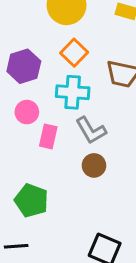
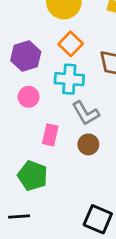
pink rectangle: (48, 136) -> (50, 135), moved

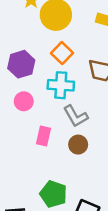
green pentagon: (33, 176) -> (53, 194), moved

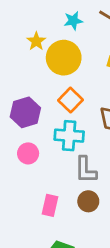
gray L-shape: (76, 116) -> (86, 170), turned 30
pink rectangle: (44, 136) -> (50, 205), moved

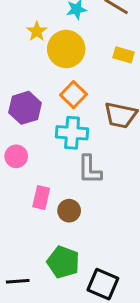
pink circle: (28, 153) -> (16, 156), moved
brown circle: (88, 201) -> (69, 211), moved
pink rectangle: (50, 205) -> (41, 197), moved

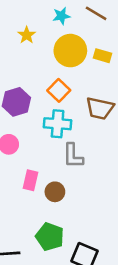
yellow circle: (66, 49) -> (70, 51), moved

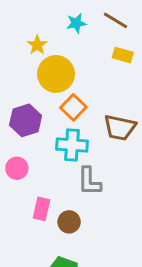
yellow circle: (70, 51) -> (56, 74), moved
yellow rectangle: (102, 56) -> (123, 55), moved

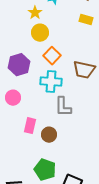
yellow star: (37, 45) -> (35, 13), moved
yellow circle: (56, 74) -> (40, 33), size x0.7

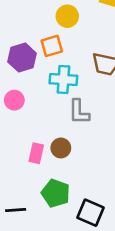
yellow circle: (40, 33) -> (67, 16), moved
orange square: (52, 56) -> (52, 46), moved, turned 30
pink rectangle: (30, 126) -> (36, 153), moved

